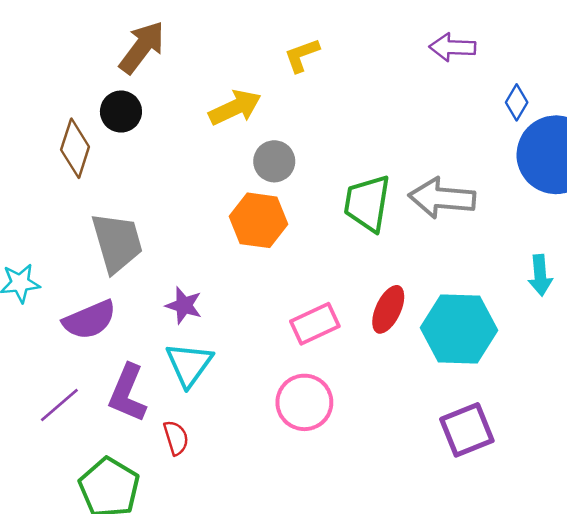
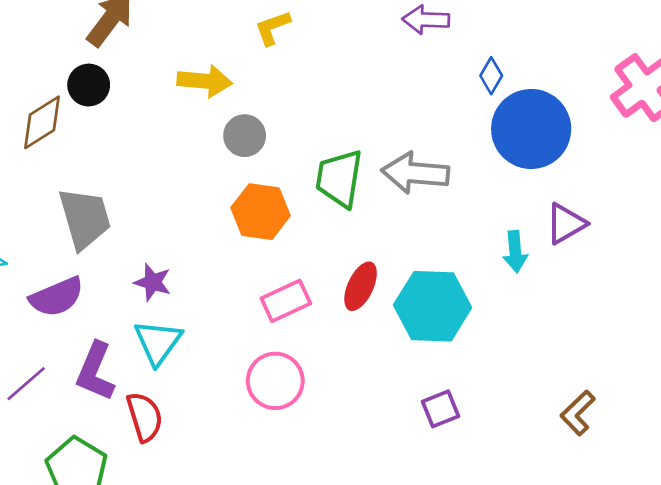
yellow arrow: (235, 108) -> (205, 81), turned 30
brown diamond: (75, 148) -> (42, 122), turned 40
orange hexagon: (259, 220) -> (261, 212), moved
purple square: (467, 430) -> (441, 409), size x0.7
red semicircle: (176, 438) -> (145, 417), size x1.4

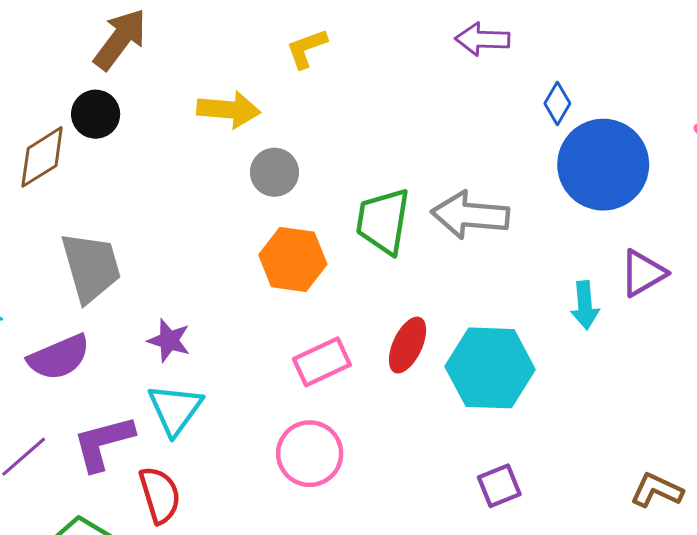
purple L-shape: (95, 372) -> (103, 443), turned 52
brown L-shape: (578, 413) -> (657, 490), turned 69

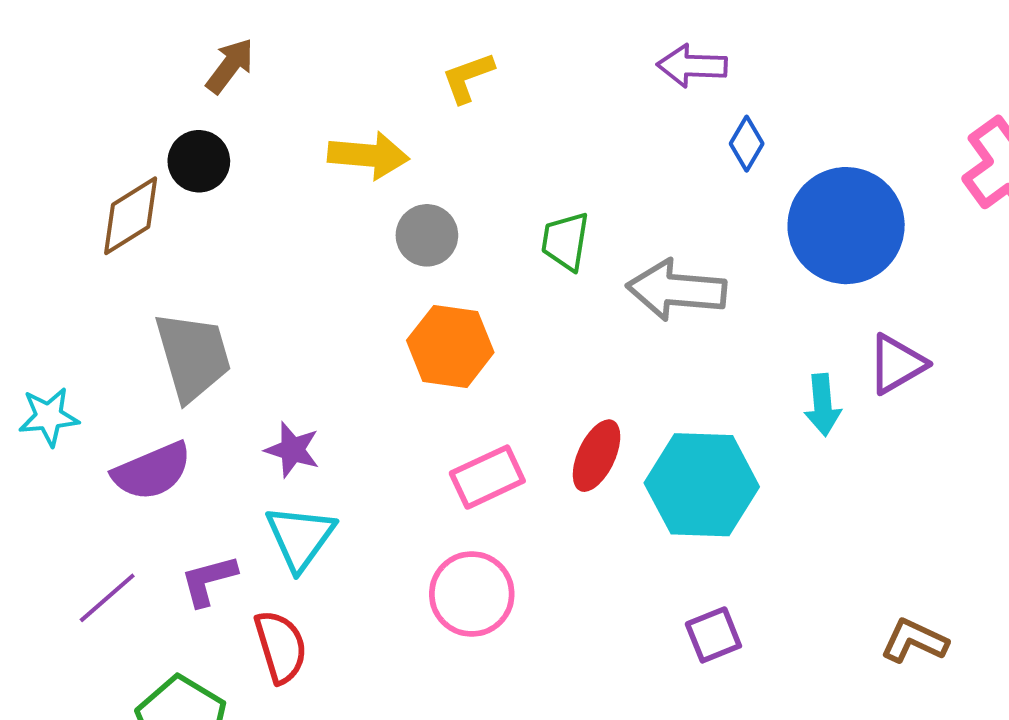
brown arrow: (120, 39) -> (230, 66), size x0.7
blue diamond: (557, 103) -> (747, 144), moved
green trapezoid: (383, 221) -> (565, 241), moved, size x0.7
purple L-shape: (103, 443) -> (209, 580), size x0.7

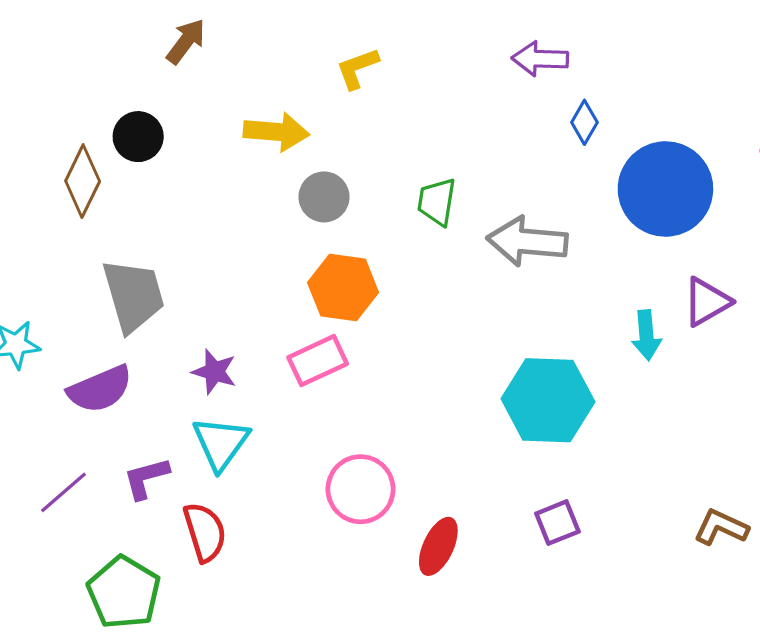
brown arrow: (230, 66) -> (186, 41), moved
brown diamond: (131, 216) -> (83, 181), turned -32
red ellipse: (597, 456) -> (438, 546), moved
pink rectangle: (487, 477) -> (318, 361), moved

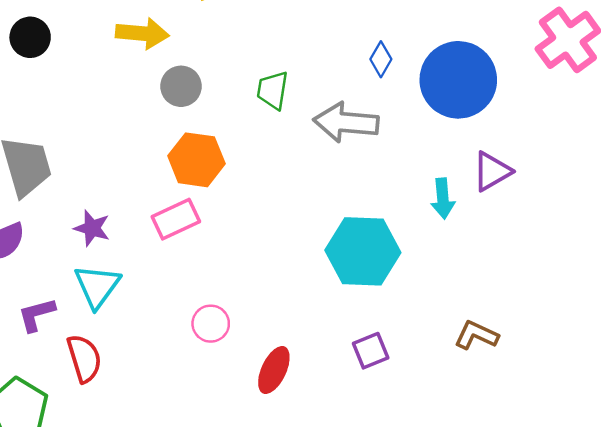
blue diamond: (584, 122) -> (381, 59), moved
pink circle: (361, 489) -> (211, 324), size x0.7
brown L-shape: (721, 527) -> (476, 335), moved

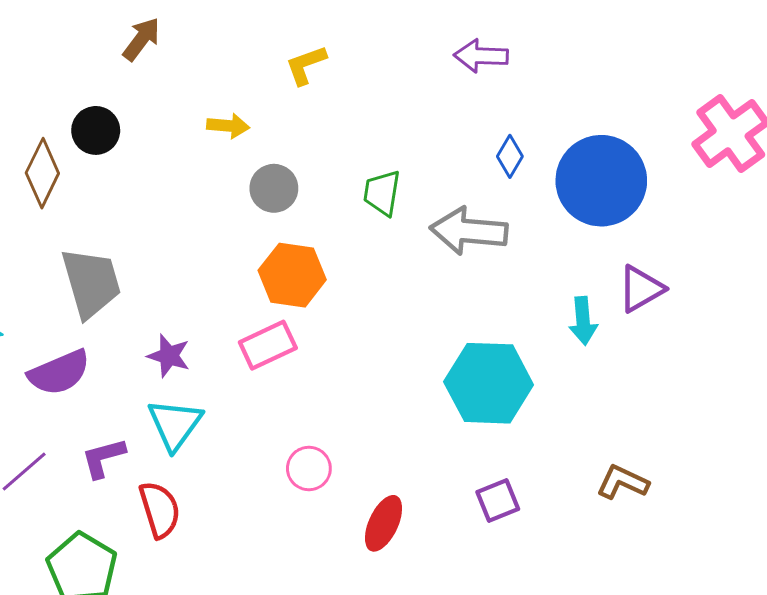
yellow arrow: (142, 33) -> (228, 126), size x0.7

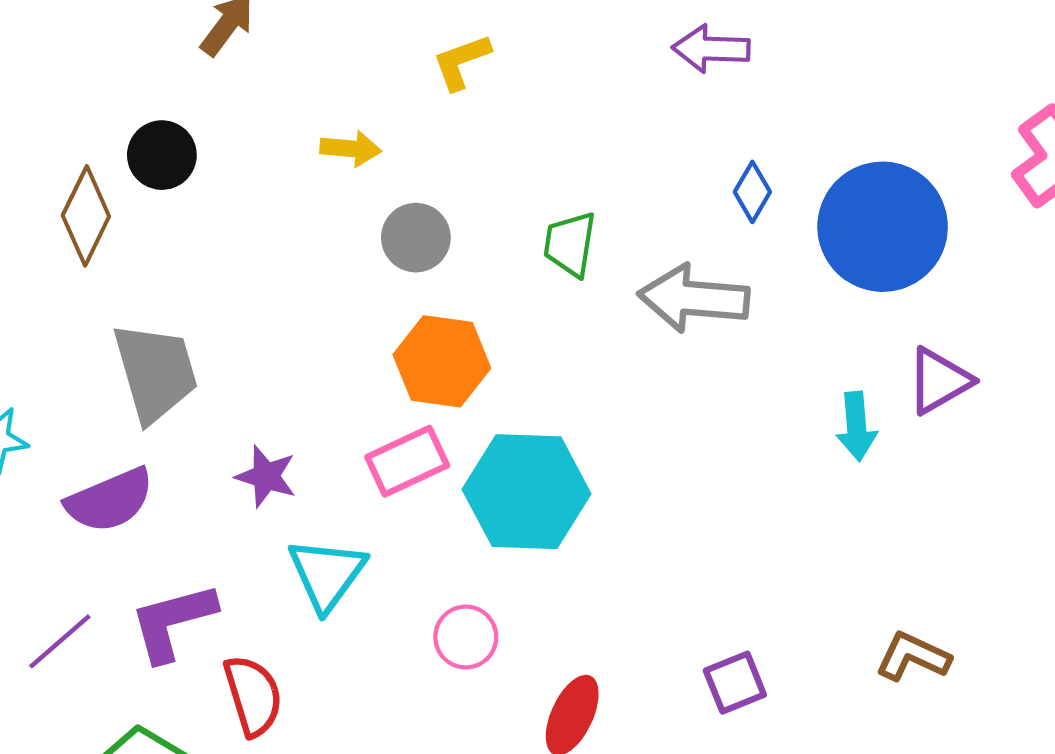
cyan hexagon: (489, 383) -> (527, 492), moved
cyan triangle: (175, 424) -> (327, 574), moved
purple L-shape: (103, 458) -> (173, 622), size x1.4

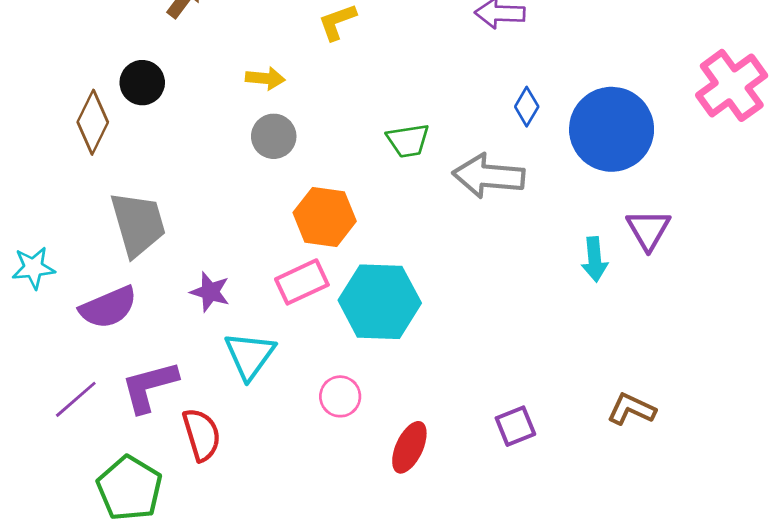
gray circle: (416, 238) -> (274, 136), moved
green trapezoid: (570, 244) -> (408, 141), turned -108
purple triangle: (939, 381) -> (648, 230), turned -30

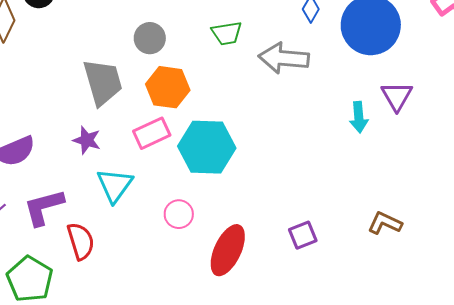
gray circle: (274, 136) -> (150, 38), moved
gray trapezoid: (138, 224) -> (103, 82), moved
red ellipse: (409, 447) -> (228, 250), size x1.4

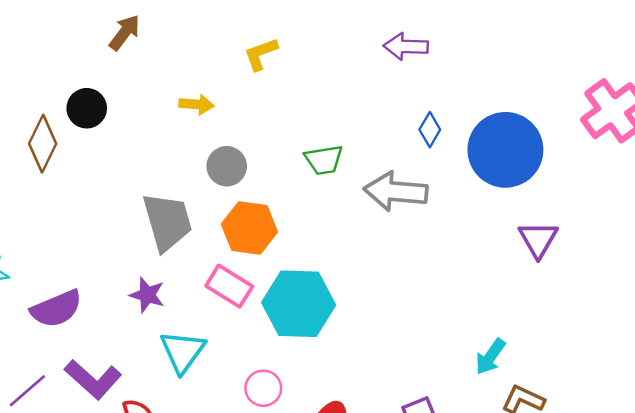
cyan arrow: (359, 117) -> (490, 357), moved, turned 40
pink rectangle: (152, 133) -> (229, 286), turned 57
purple L-shape: (44, 207) -> (93, 379), turned -123

